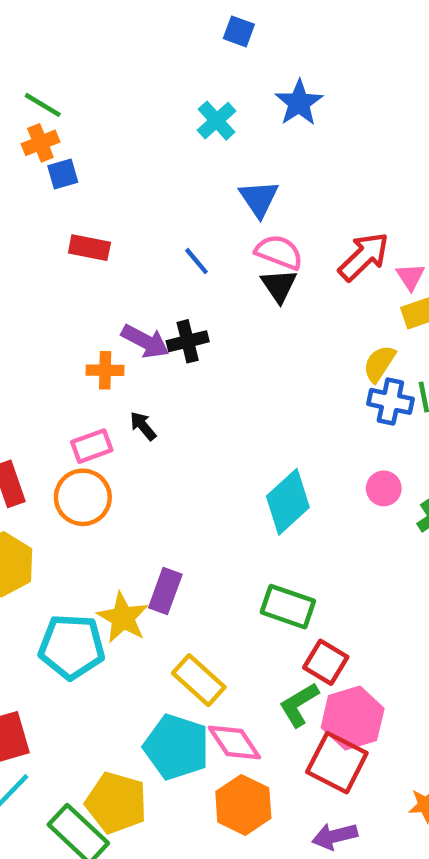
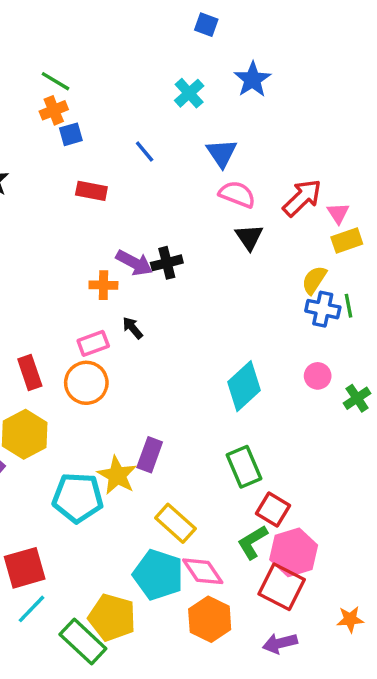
blue line: (196, 261) -> (145, 151), moved
black triangle: (279, 286) -> (249, 237), moved
green rectangle: (288, 607) -> (244, 467), turned 48

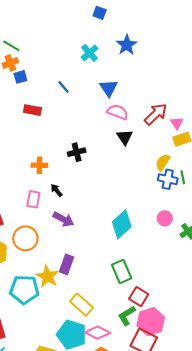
purple arrow: (134, 263) -> (64, 219), moved
pink rectangle: (93, 343) -> (33, 199), turned -60
orange circle: (86, 383) -> (25, 238), moved
pink diamond: (203, 571) -> (98, 333), turned -30

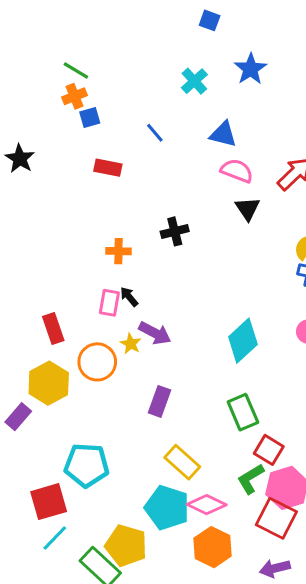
blue triangle: (109, 88) -> (223, 134), turned -42
black arrow: (56, 190) -> (129, 297), moved
yellow star: (47, 276) -> (131, 344), moved, size x0.6
cyan pentagon: (24, 290) -> (87, 465), moved

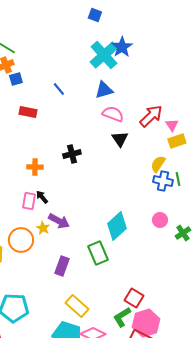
cyan cross: (194, 81) -> (104, 55), moved, size x1.6
blue triangle: (223, 134) -> (104, 90), turned -30
green rectangle: (243, 412) -> (98, 253), moved

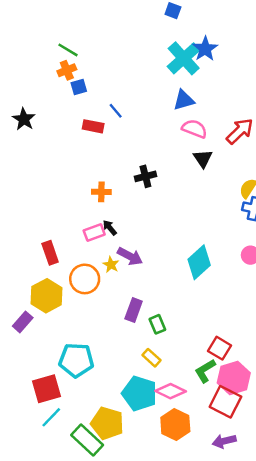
blue line: (59, 89) -> (116, 111), moved
pink rectangle: (29, 201) -> (94, 232), turned 60
green rectangle: (98, 253) -> (157, 324), moved, size x0.7
yellow rectangle: (77, 306) -> (151, 358), size x0.7

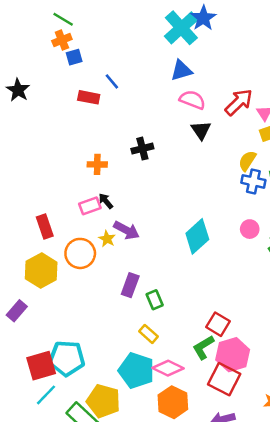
purple rectangle: (23, 322) -> (17, 311), moved
cyan pentagon: (76, 360) -> (67, 358), moved

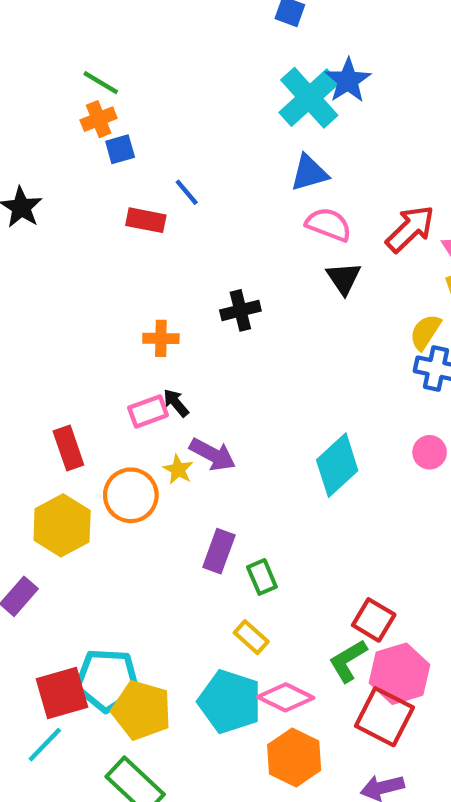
cyan line: (46, 395) -> (45, 745), moved
yellow pentagon: (103, 401) -> (142, 710), moved

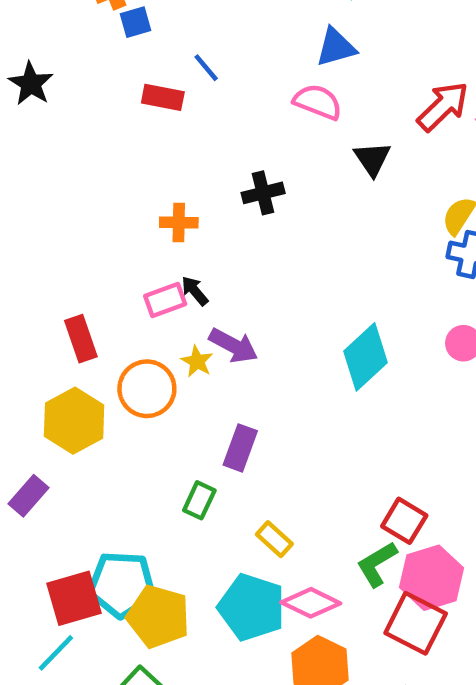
pink semicircle: (329, 224) -> (318, 102), moved
green rectangle: (262, 577) -> (199, 500), moved, turned 48

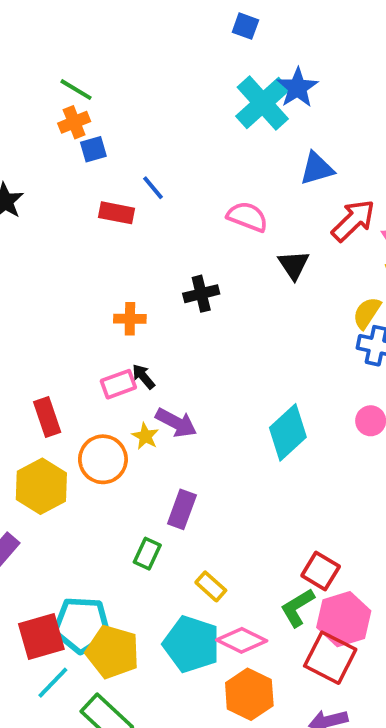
blue triangle: (336, 47) -> (317, 169), moved
cyan line: (56, 653) -> (53, 683), moved

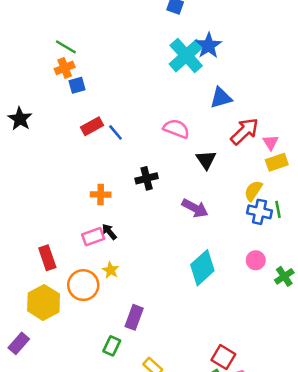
blue line: (153, 188) -> (116, 132), moved
red rectangle: (116, 213) -> (92, 126), turned -40
purple arrow: (176, 423) -> (195, 208), moved

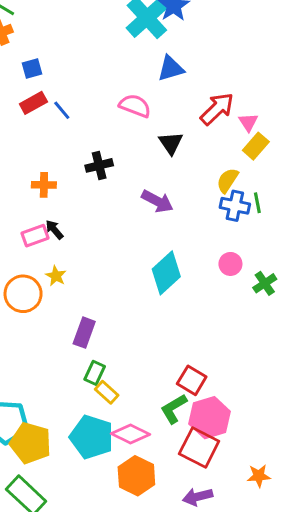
blue square: (77, 85) -> (32, 68), moved
blue triangle: (221, 98) -> (171, 68), moved
yellow rectangle: (277, 162) -> (256, 146), turned -30
green rectangle: (112, 346) -> (95, 373), moved

